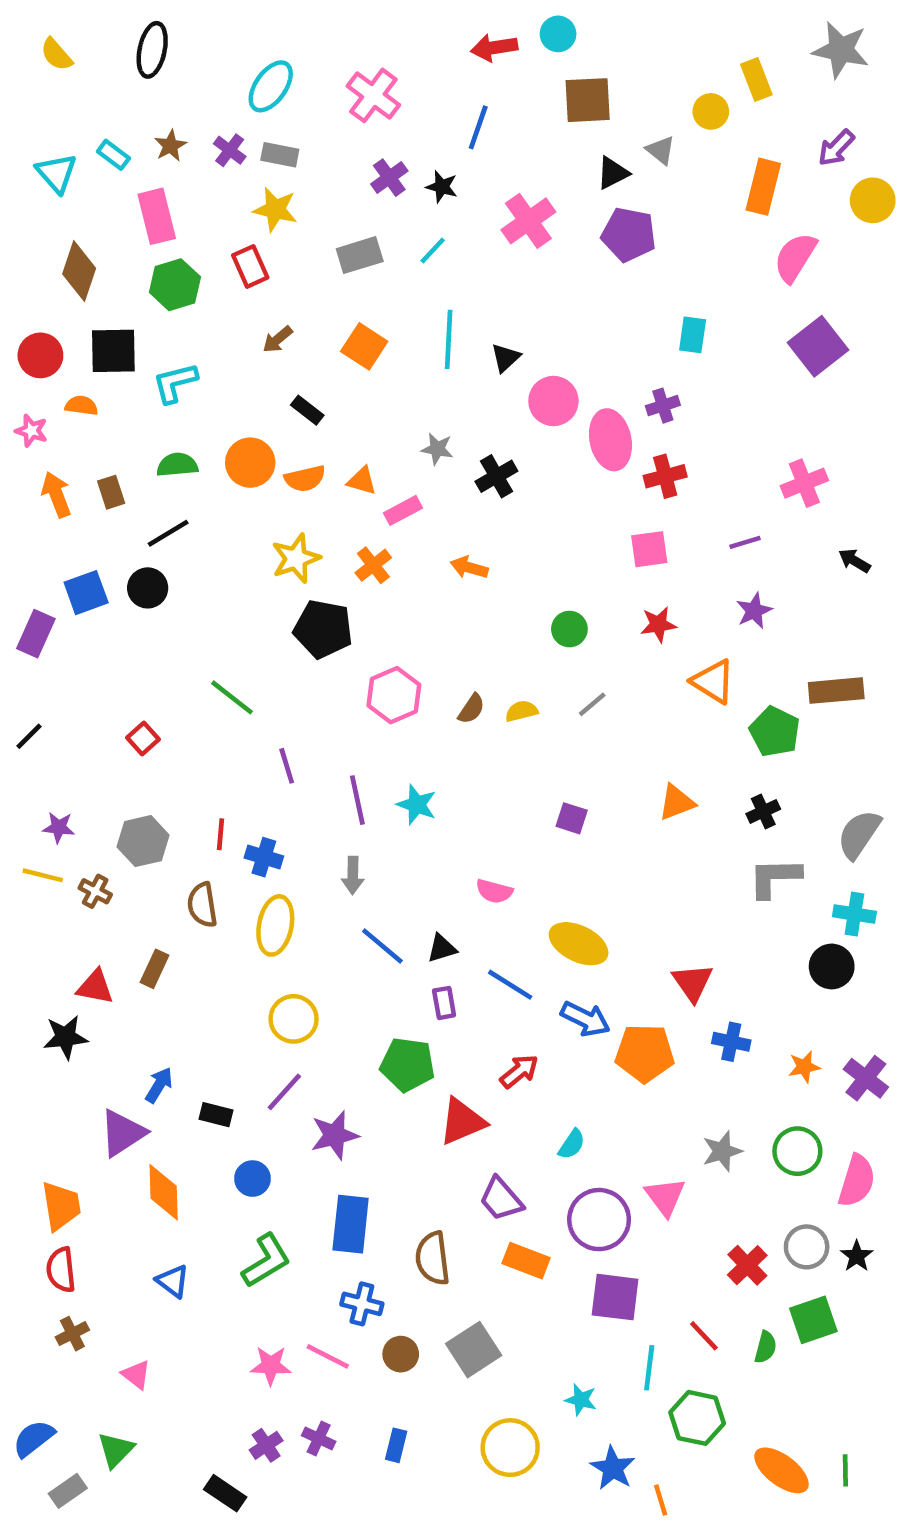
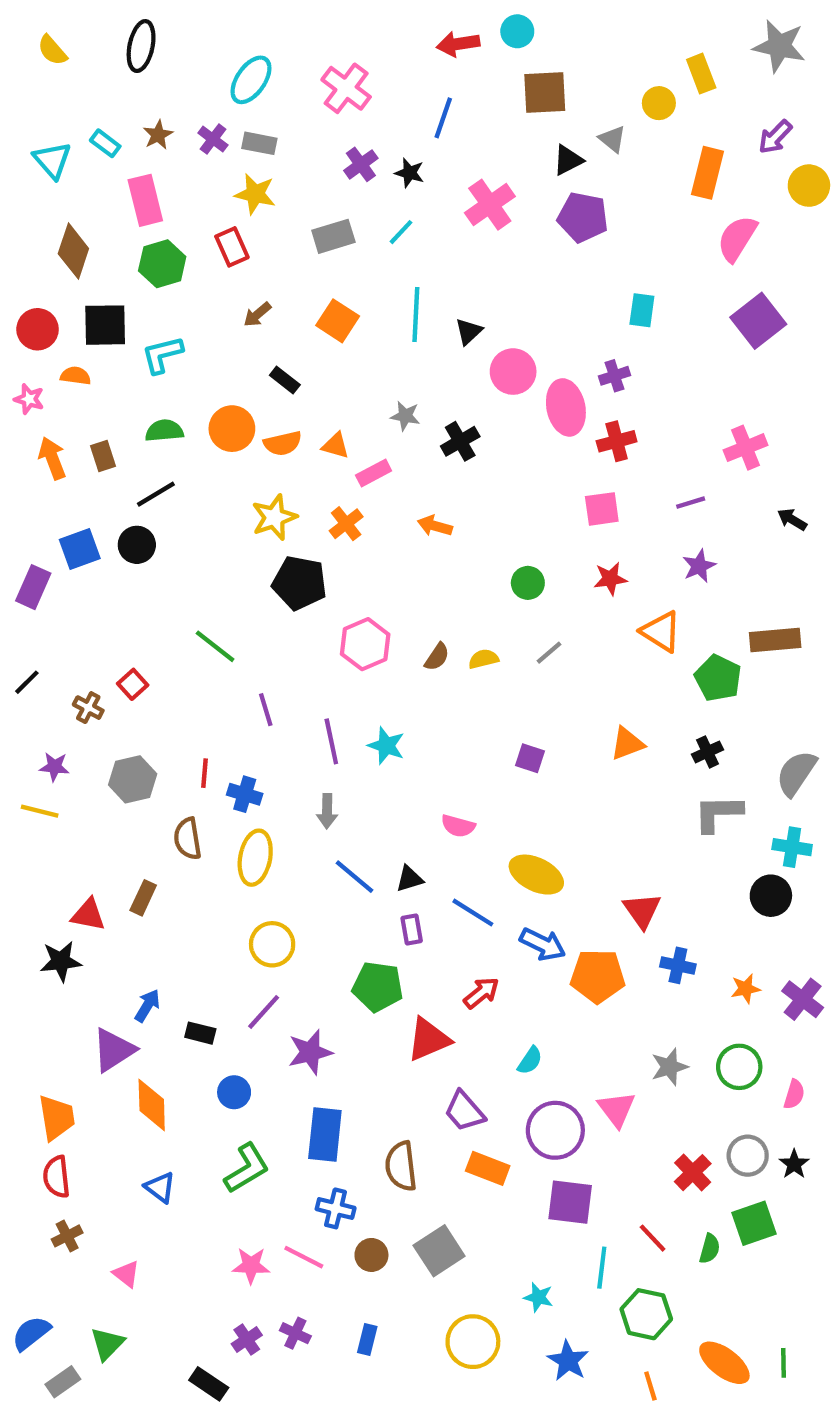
brown cross: (95, 891) -> (88, 708), moved
pink semicircle: (857, 1181) -> (794, 1094), size x0.6
orange line: (661, 1500) -> (650, 1386), moved

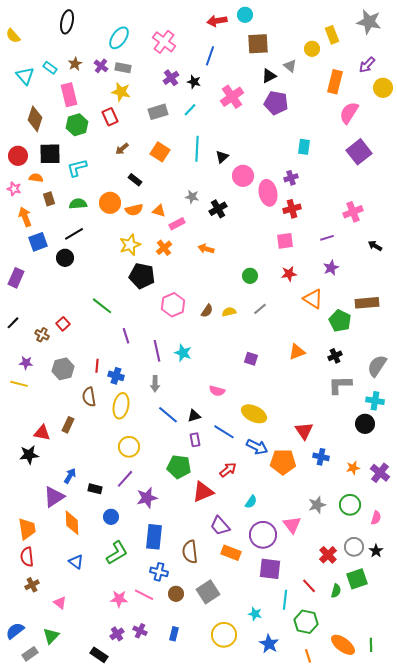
yellow semicircle: (52, 50) -> (13, 36), moved
brown rectangle: (103, 456) -> (49, 199), moved
blue square: (80, 549) -> (38, 242), moved

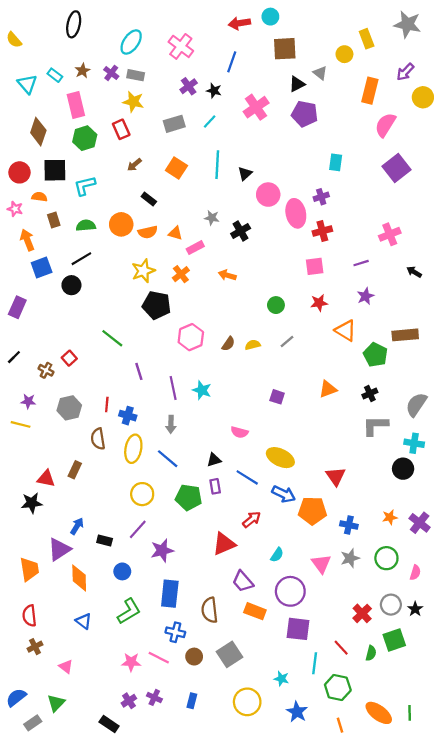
blue line: (168, 415) -> (168, 459), moved
blue cross: (321, 457) -> (349, 525), moved
green pentagon: (179, 467) -> (189, 497), moved
pink triangle: (292, 525) -> (321, 564), moved
orange trapezoid: (27, 529) -> (29, 569), moved

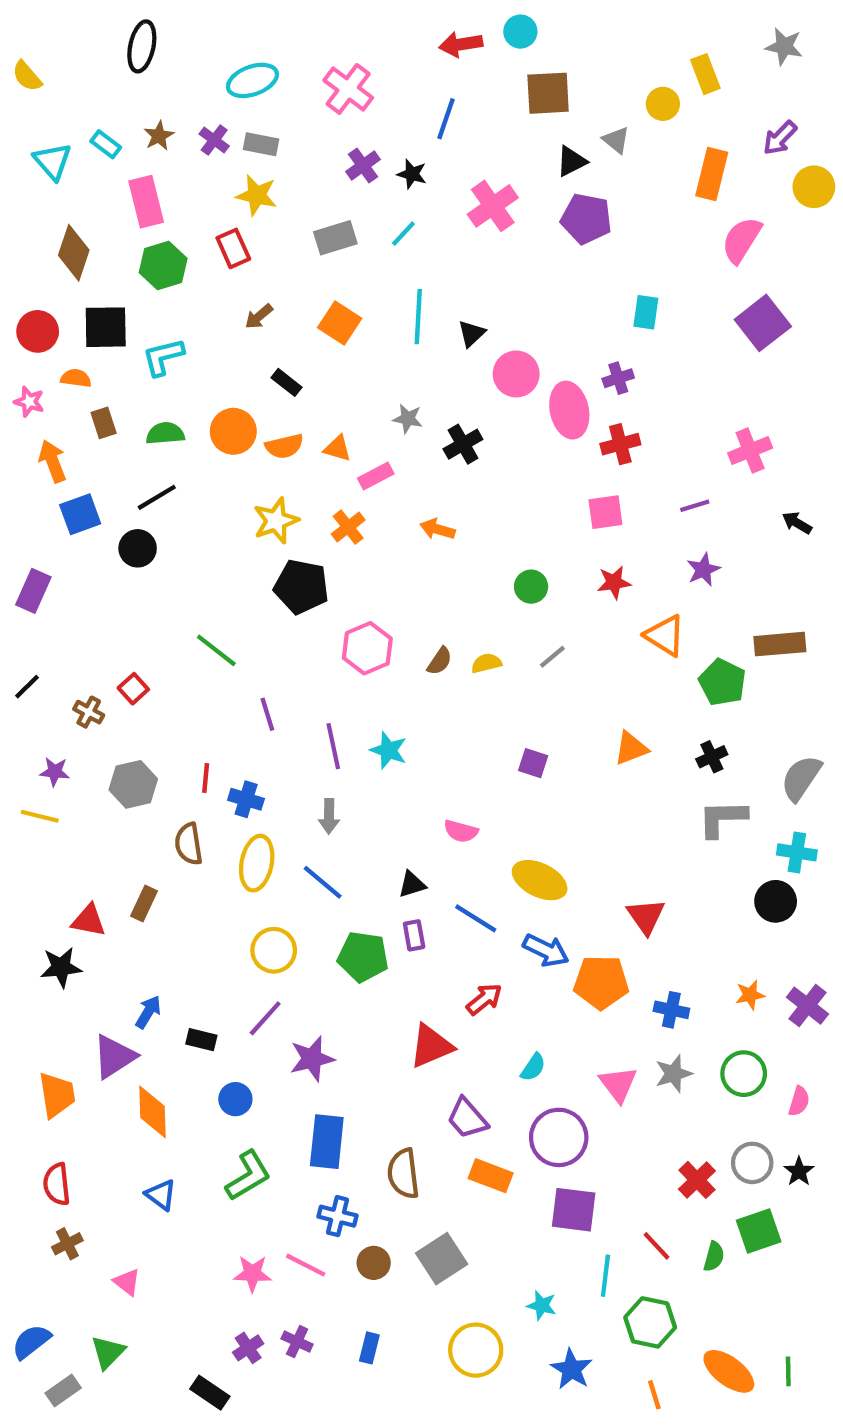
gray star: (407, 24) -> (784, 46), size x0.7
cyan ellipse: (131, 42) -> (252, 80), turned 35

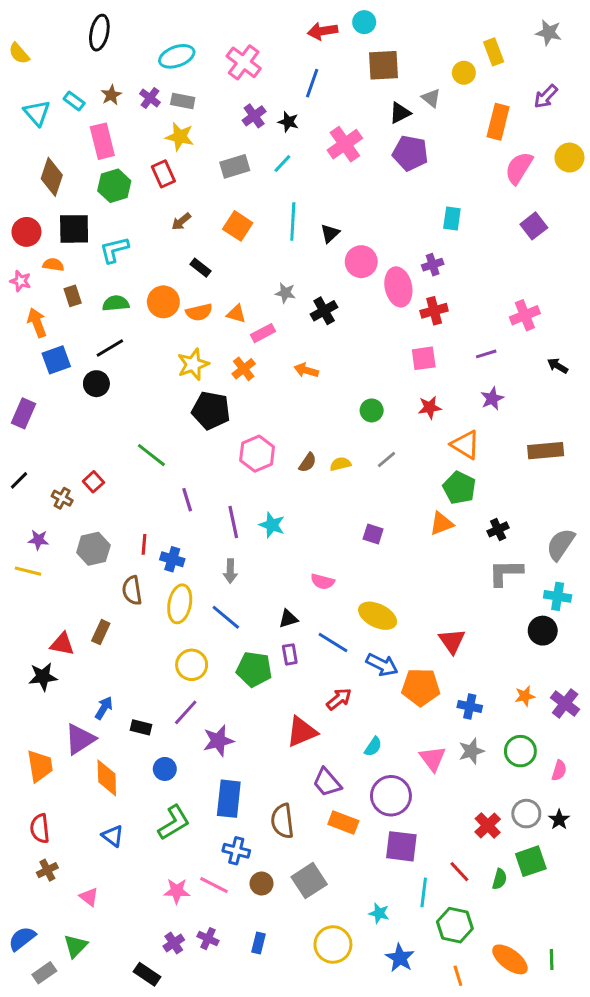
yellow circle: (814, 187) -> (569, 158), moved
purple square: (763, 323) -> (534, 226), size x0.7
green pentagon: (722, 682) -> (459, 488), moved

